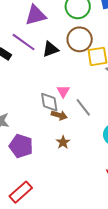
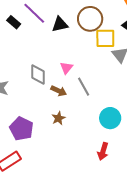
gray diamond: (49, 102) -> (38, 75), moved
purple pentagon: (21, 146) -> (21, 129), moved

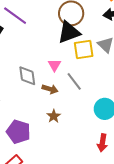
black triangle: (60, 24) -> (69, 32), moved, size x1.4
yellow square: (105, 38) -> (84, 50), moved

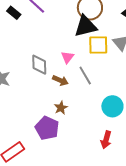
purple pentagon: (18, 132) -> (47, 128), moved

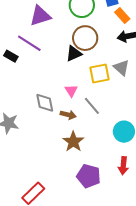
black triangle: (86, 26) -> (74, 53), moved, size x0.7
brown star: (61, 108) -> (73, 142), size x1.5
purple pentagon: (47, 128) -> (89, 176), moved

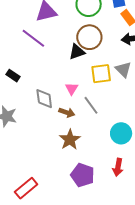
black rectangle: (11, 56) -> (13, 76), moved

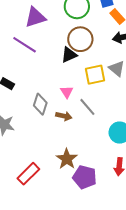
gray diamond: (44, 99) -> (40, 104), turned 30
brown star: (70, 140) -> (67, 159), moved
red rectangle: (26, 188) -> (28, 174), moved

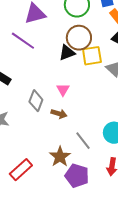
yellow square: (95, 75) -> (92, 56), moved
gray line: (87, 107) -> (83, 141), moved

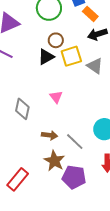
brown circle: (79, 38) -> (56, 40), size x0.6
pink triangle: (63, 90) -> (56, 97), moved
brown arrow: (59, 114) -> (50, 135), moved

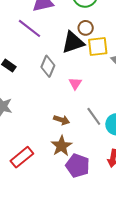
black triangle: (46, 57) -> (73, 42), size x1.4
gray diamond: (22, 109) -> (48, 66), moved
gray line: (75, 142) -> (94, 116), moved

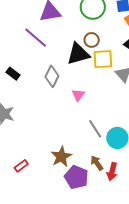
brown arrow: (62, 120) -> (97, 163), moved, turned -147
red rectangle: (22, 157) -> (21, 166), size x0.6

